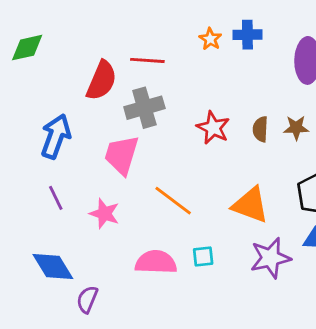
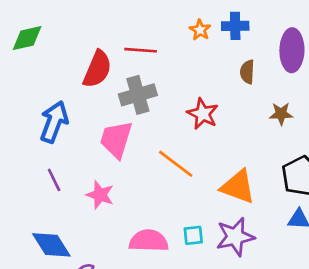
brown semicircle: (260, 129) -> (247, 72), moved
orange line: (173, 201) -> (176, 164), moved
purple star: (270, 258) -> (235, 237), moved

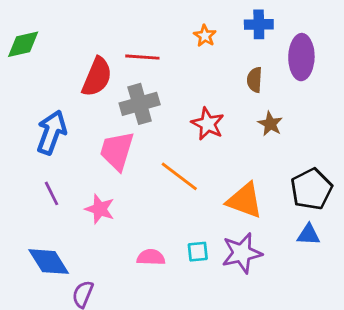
blue cross: (235, 26) -> (259, 24), moved
brown star: (281, 114) -> (270, 124), moved, turned 30
pink semicircle: (149, 241) -> (151, 257), size x0.7

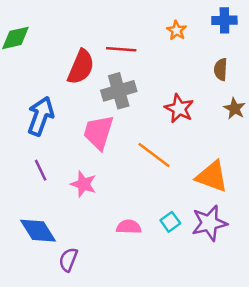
cyan square: (198, 252) -> (170, 222), turned -30

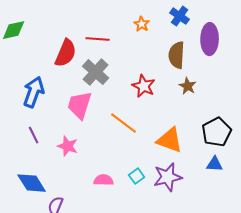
blue cross: (224, 20) -> (180, 16), turned 36
brown semicircle: (221, 69) -> (177, 55), size x1.5
gray cross: (119, 91) -> (96, 72), turned -32

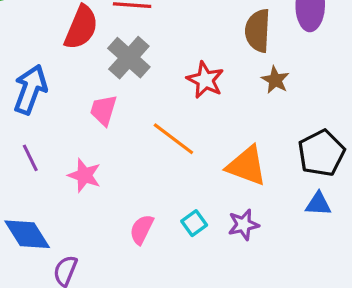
pink trapezoid: (80, 105) -> (103, 110), size x0.7
purple star: (168, 177) -> (243, 225), size x0.7
pink semicircle: (104, 180) -> (142, 229), turned -66

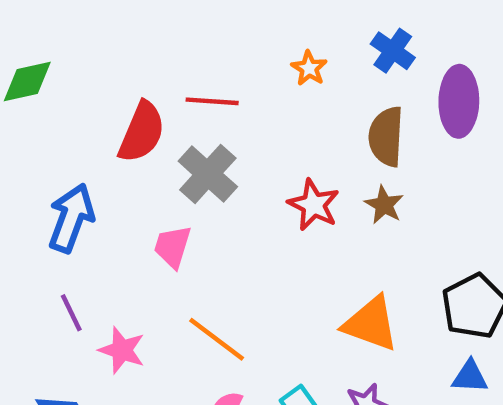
brown star: (275, 80) -> (384, 205), moved
orange line: (173, 139) -> (217, 339), moved
pink star: (84, 175) -> (122, 350), moved

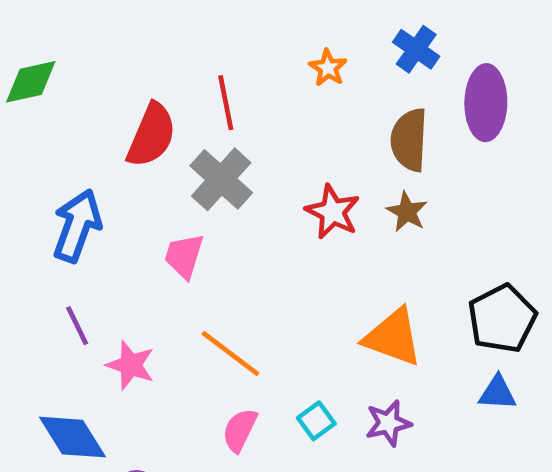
red line: (212, 101) -> (226, 103), turned 75

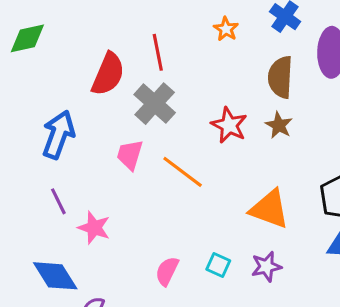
orange line: (230, 353) -> (183, 172), moved
cyan square: (316, 421) -> (218, 265), turned -30

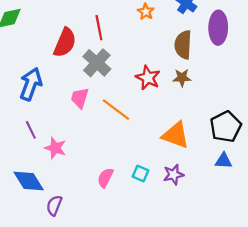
brown star: (279, 125) -> (182, 78), turned -30

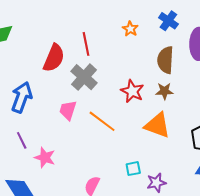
orange triangle: (176, 135) -> (157, 125), moved
cyan square: (140, 174) -> (133, 169), moved, turned -35

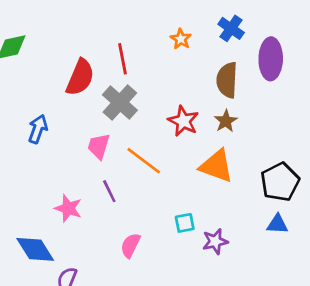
brown star: (164, 91) -> (226, 121), turned -30
blue arrow: (22, 97) -> (38, 129), size x0.7
purple line: (22, 140) -> (109, 191), moved

